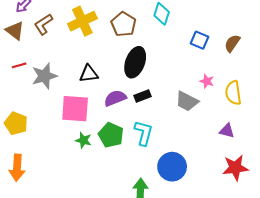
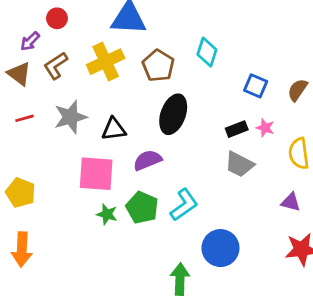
gray star: (44, 76) -> (70, 117), moved
pink star: (207, 81) -> (265, 128), moved
black rectangle: (143, 96) -> (237, 129), moved
cyan L-shape: (144, 133) -> (184, 205), turned 40

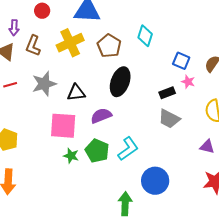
red circle: (57, 18) -> (42, 11), moved
purple arrow: (30, 41) -> (14, 28), turned -42
brown L-shape: (56, 66) -> (33, 46), turned -35
pink star: (265, 128) -> (188, 82), moved

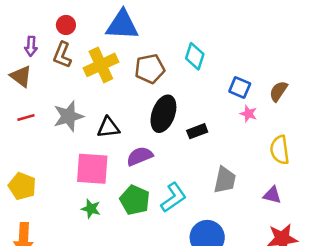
brown L-shape: (33, 46) -> (62, 55), moved
brown pentagon: (109, 46) -> (150, 69), turned 30
black rectangle: (167, 93) -> (197, 131), moved
gray trapezoid: (169, 119) -> (225, 180), moved, turned -105
green star: (71, 156) -> (91, 209), moved

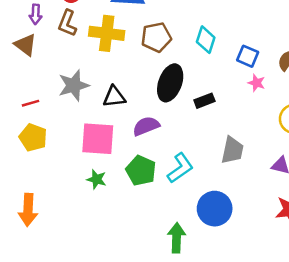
cyan diamond: (195, 56) -> (206, 40), moved
yellow cross: (101, 65) -> (107, 33), turned 32
red line: (26, 117) -> (30, 103), moved
yellow pentagon: (22, 186) -> (33, 137), moved

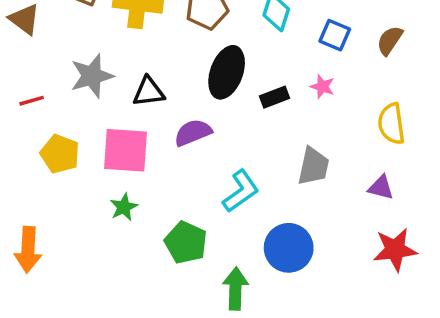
pink star: (256, 83) -> (322, 87), moved
yellow pentagon: (33, 137) -> (60, 154), moved
green pentagon: (141, 170) -> (186, 243), moved
green star: (97, 179) -> (124, 207), turned 30

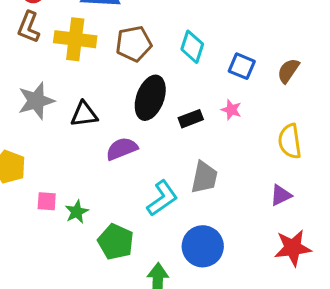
pink square: (126, 150) -> (47, 201), moved, size x0.5
gray trapezoid: (313, 166) -> (204, 177), moved
purple triangle: (381, 188) -> (281, 195), turned -40
green star: (124, 207) -> (77, 212), moved

